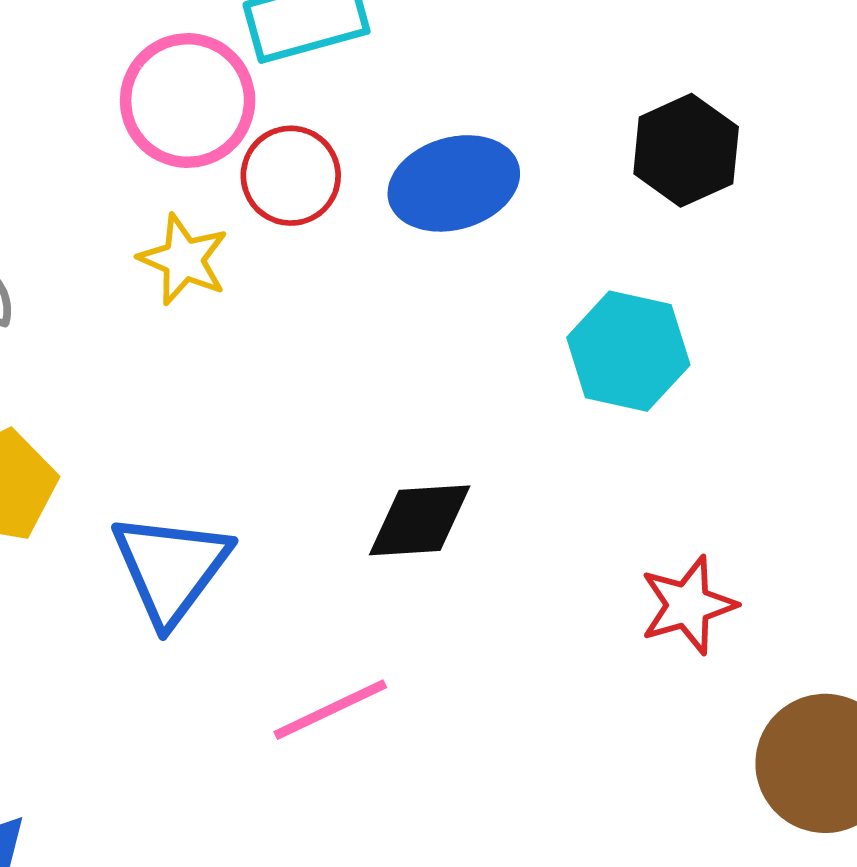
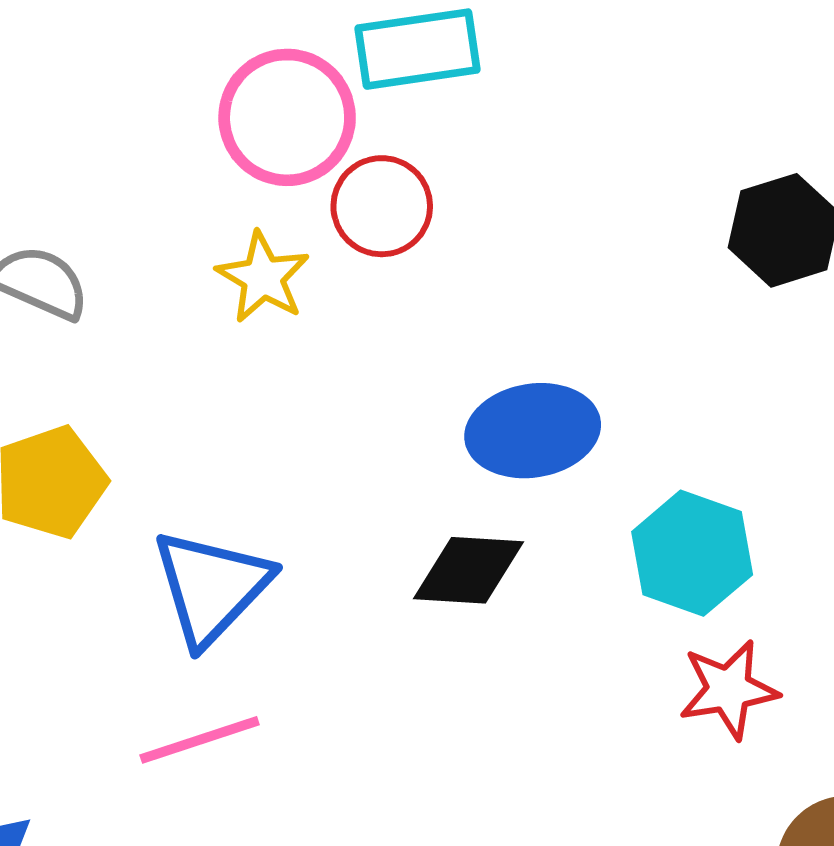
blue ellipse: (454, 183) -> (533, 431), moved
cyan hexagon: (628, 351) -> (692, 553), moved
pink line: (330, 710) -> (200, 740), moved

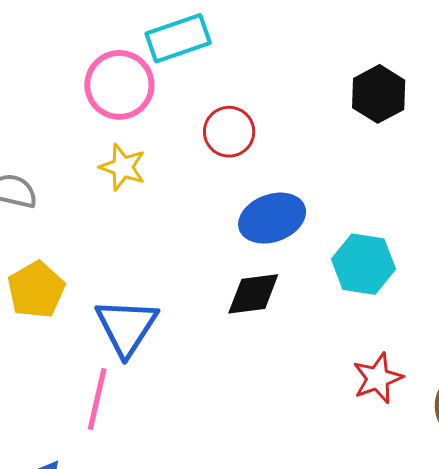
red circle: (382, 206) -> (229, 132), moved
red star: (729, 689) -> (378, 378), moved
pink line: (200, 740) -> (97, 399), moved, turned -48

